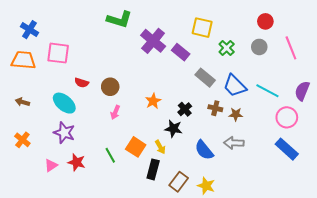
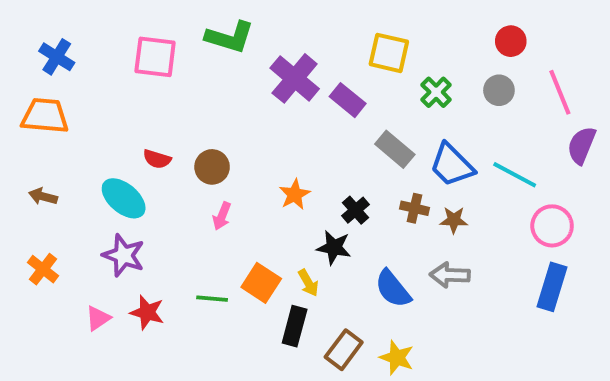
pink square: (58, 53) -> (155, 57), moved
purple semicircle: (302, 91) -> (582, 145), moved
blue rectangle: (287, 149) -> (552, 287), turned 65
green line: (110, 155) -> (212, 299), turned -56

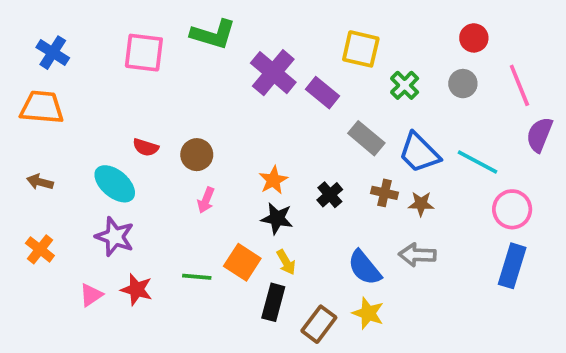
black star: (334, 247) -> (277, 218), moved
yellow star: (397, 358) -> (368, 313), moved

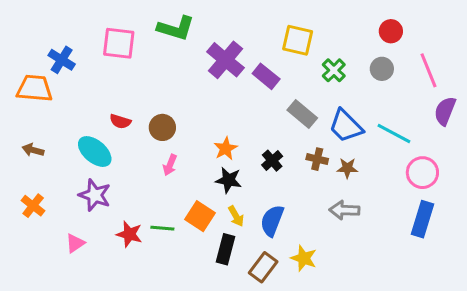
blue cross: (53, 53) -> (62, 60), moved
blue semicircle: (364, 268) -> (272, 221), moved, turned 60
red star: (137, 290) -> (129, 234), moved

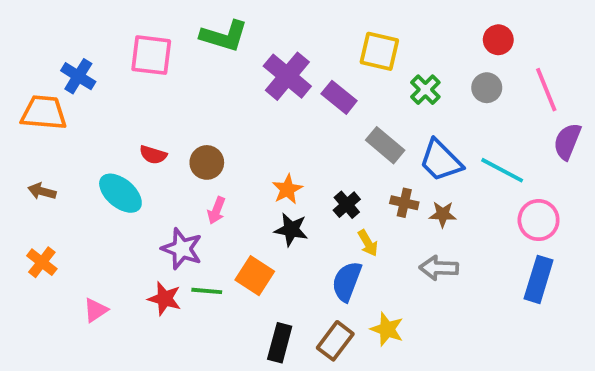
purple star: (95, 195) -> (182, 249), moved
yellow arrow: (236, 216) -> (368, 243), moved
black rectangle: (226, 249) -> (280, 343), moved

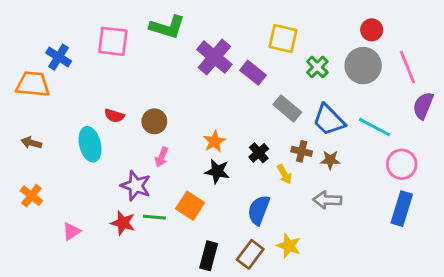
gray circle: (487, 88) -> (363, 66), size x1.6
cyan ellipse: (120, 193) -> (90, 144), turned 36
yellow arrow: (368, 243) -> (284, 174), moved

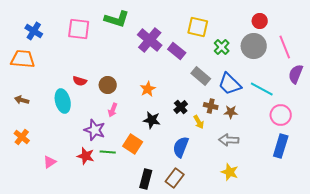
blue cross: (59, 57) -> (34, 31), moved
orange star: (214, 141) -> (148, 89), moved
yellow star: (289, 246) -> (230, 172), moved

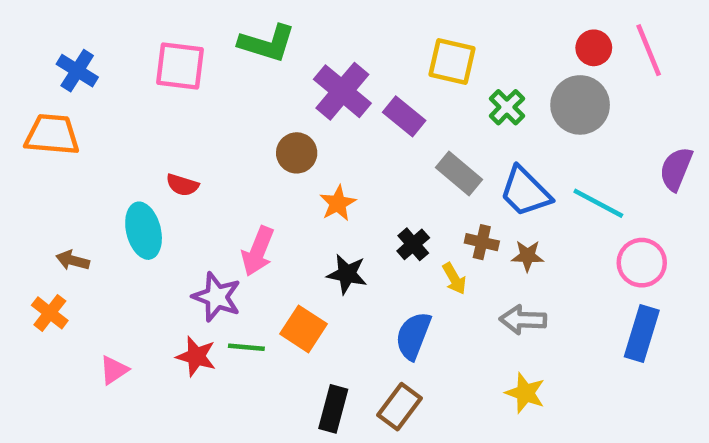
pink line: (285, 47) -> (649, 50), moved
brown circle: (108, 85) -> (297, 153), moved
brown arrow: (22, 100) -> (73, 260), moved
pink arrow: (113, 110) -> (258, 251), size x1.5

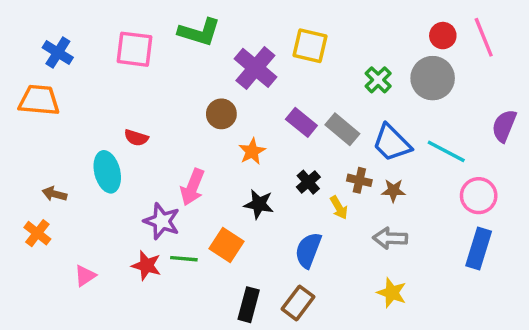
yellow square: (452, 62) -> (310, 46), moved
purple rectangle: (404, 116) -> (301, 122), moved

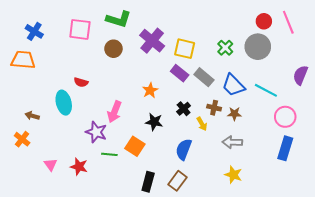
yellow square: (310, 46) -> (185, 49), moved
brown circle: (221, 114) -> (113, 49), moved
red star: (146, 266) -> (79, 167), moved
pink triangle: (85, 276) -> (50, 165), turned -32

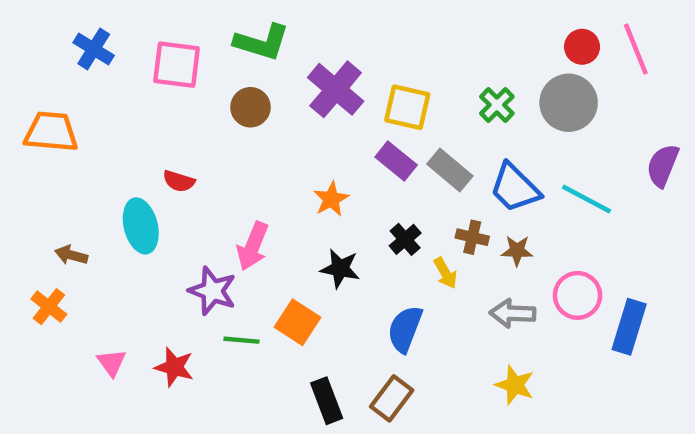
blue cross: (34, 31) -> (94, 49), moved
pink circle: (285, 117) -> (578, 295), moved
black rectangle: (148, 182) -> (327, 401), turned -36

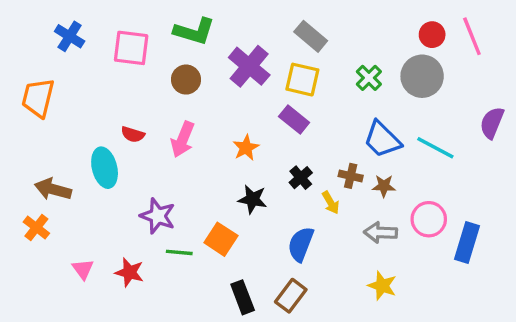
orange trapezoid: (51, 132) -> (38, 98), turned -81
gray rectangle: (450, 170) -> (311, 36), moved
pink arrow: (253, 246) -> (183, 139), moved
brown arrow: (71, 255) -> (53, 189), size x1.5

